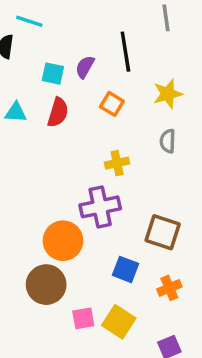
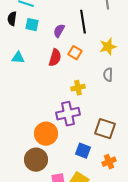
cyan square: (53, 74) -> (32, 25), moved
red semicircle: (58, 112) -> (55, 58), moved

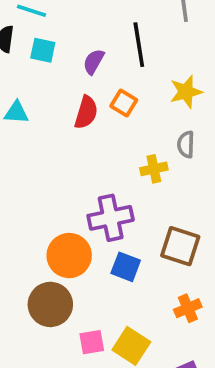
yellow cross: (78, 88) -> (154, 169), moved
blue square: (83, 151) -> (126, 267), moved

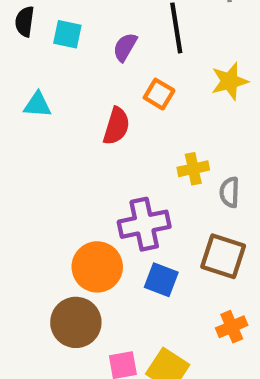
red semicircle: (86, 112) -> (116, 126), moved
gray semicircle: (186, 144) -> (230, 192), moved

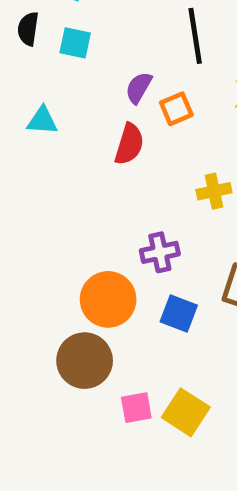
purple semicircle: (125, 47) -> (139, 88), moved
orange square: (159, 94) -> (176, 109), turned 36
purple cross: (144, 224) -> (160, 252), size x0.7

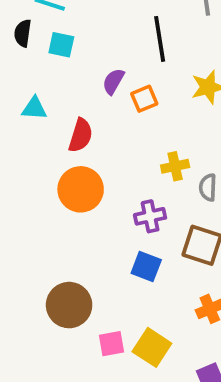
red semicircle: (129, 144) -> (81, 135), moved
purple cross: (160, 252) -> (150, 216), moved
orange circle: (108, 299) -> (81, 189), moved

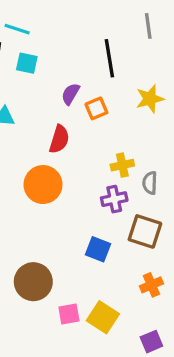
red semicircle: (81, 135) -> (59, 139), moved
purple cross: (150, 216) -> (114, 199), moved

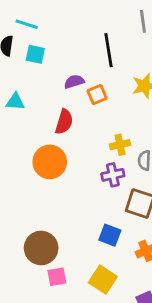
purple semicircle: (71, 94) -> (74, 82), turned 42
blue square: (98, 249) -> (110, 235), moved
pink square: (69, 314) -> (57, 277), moved

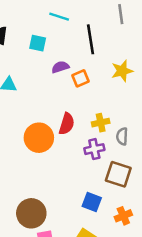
cyan line: (27, 24) -> (59, 17), moved
cyan square: (35, 54) -> (38, 43), moved
red semicircle: (64, 122) -> (67, 124), moved

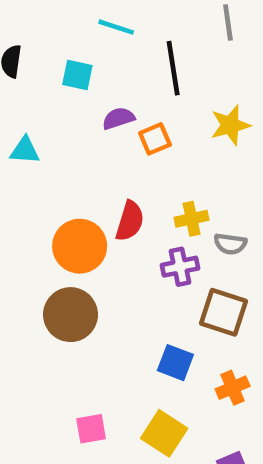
gray semicircle: (122, 136) -> (230, 244), turned -84
brown circle: (31, 213) -> (70, 315), moved

